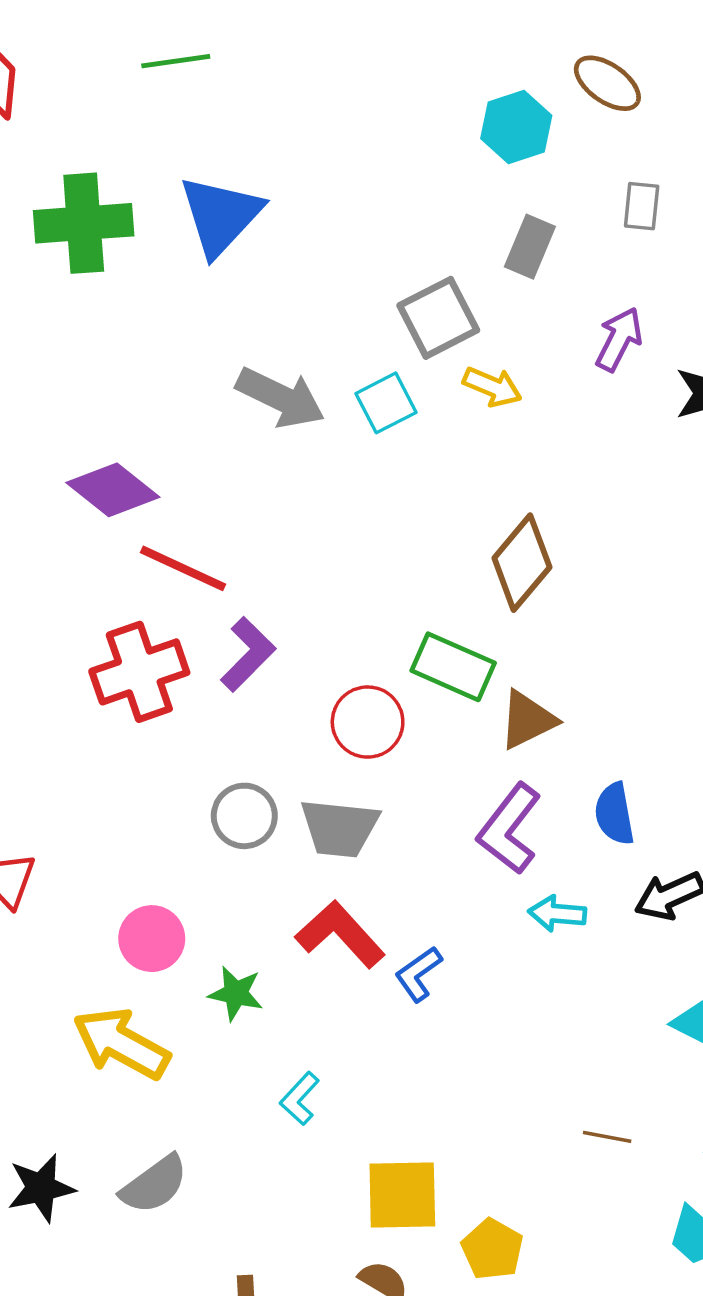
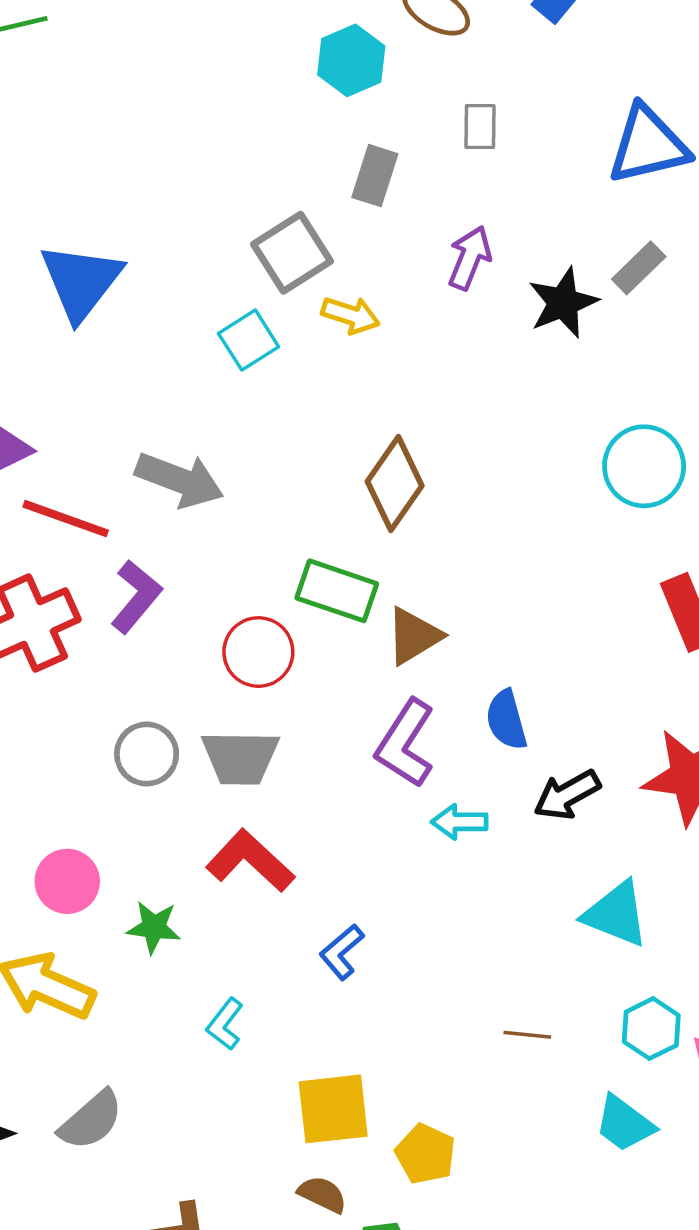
blue triangle: (221, 216) -> (81, 281), moved
gray arrow: (280, 398) -> (179, 480), moved
blue L-shape: (418, 974) -> (342, 952), moved

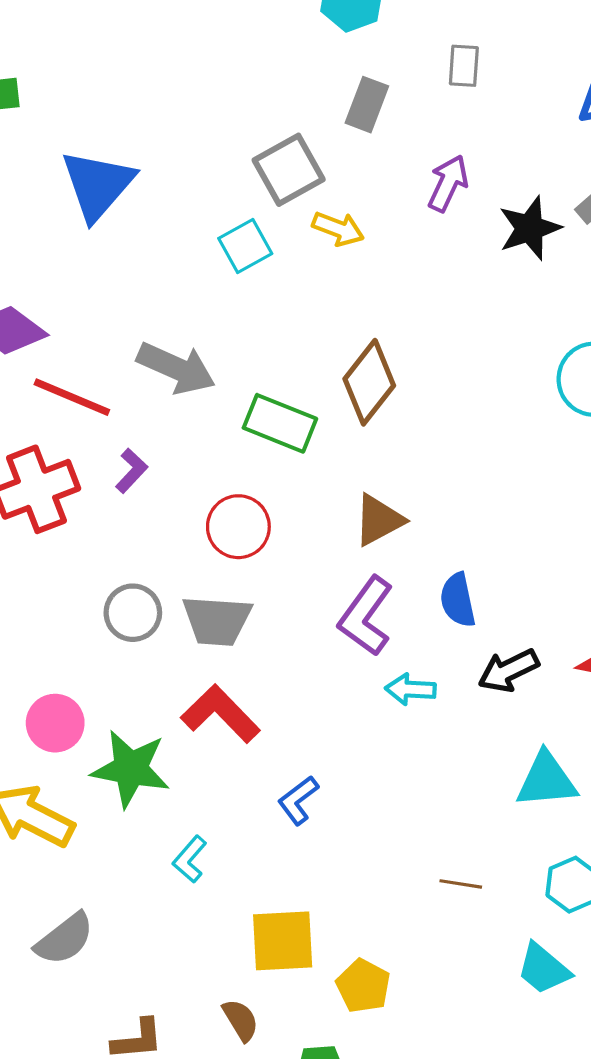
green rectangle: (337, 591) -> (280, 423), moved
purple L-shape: (136, 597) -> (131, 471), size x0.7
cyan triangle: (616, 914) -> (546, 780), turned -30
green star: (154, 927) -> (131, 769), size x1.6
brown semicircle: (322, 1194) -> (241, 1020), moved, turned 30

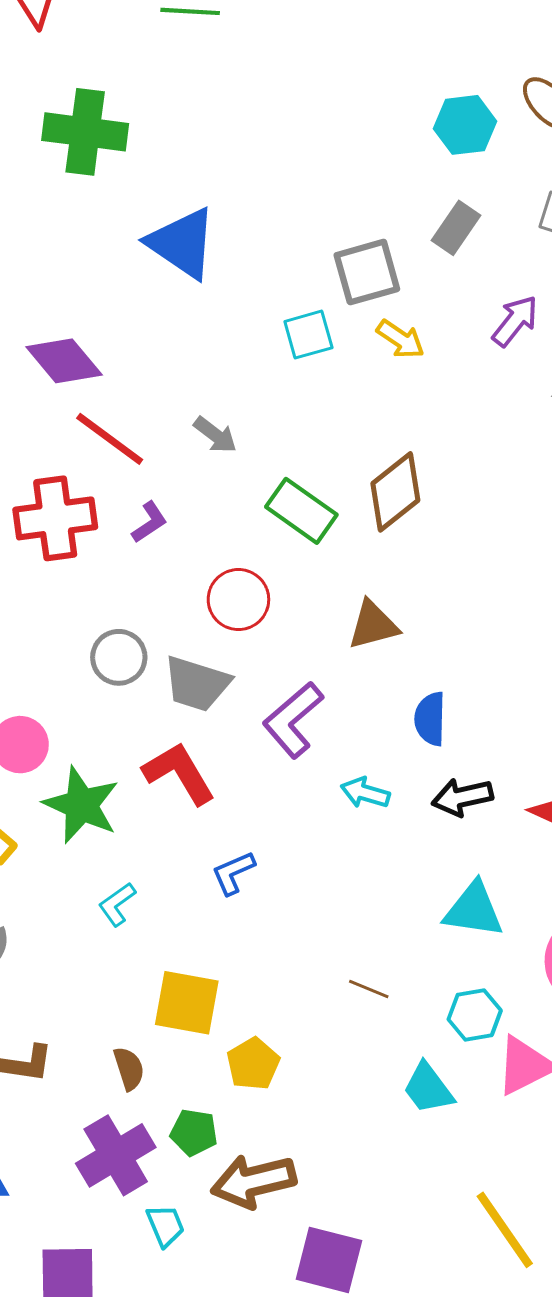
blue triangle: (98, 185) -> (182, 243), turned -50
gray arrow: (176, 368) -> (215, 435), size x0.6
purple L-shape: (366, 616) -> (293, 720), moved

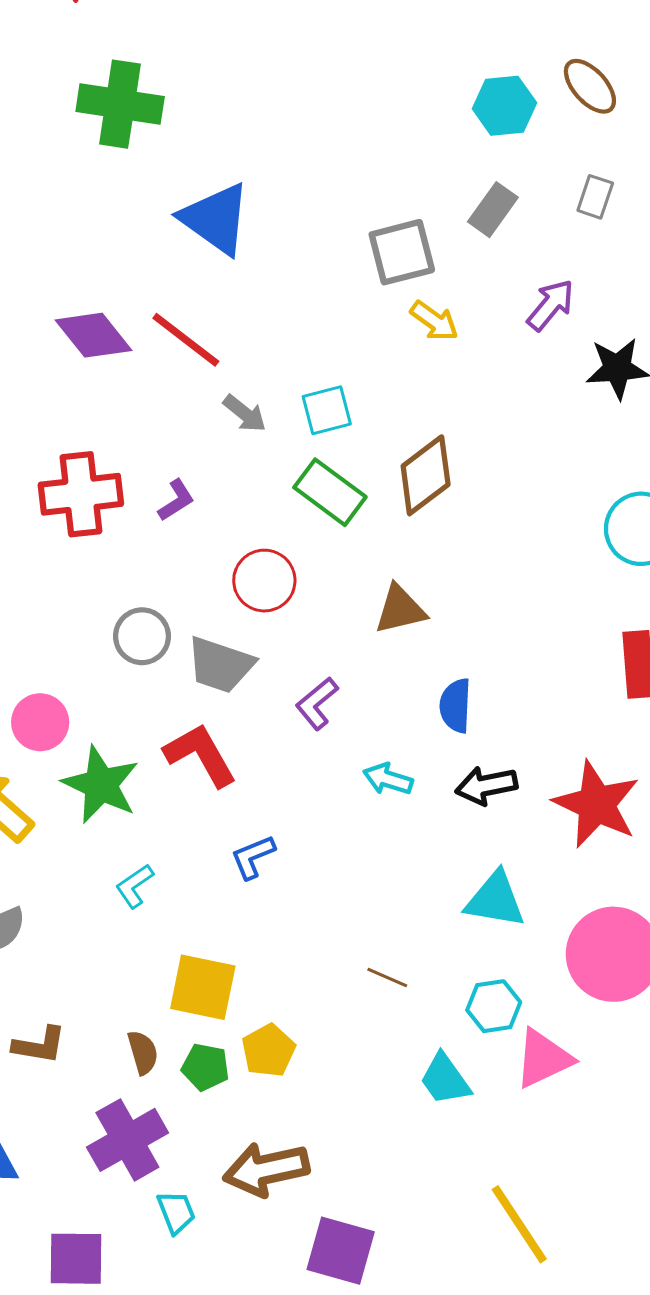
cyan square: (308, 335) -> (327, 410), moved
red line: (110, 439) -> (186, 340), moved
purple L-shape: (293, 720) -> (317, 703), size x0.7
green pentagon: (194, 1132) -> (205, 1067), moved

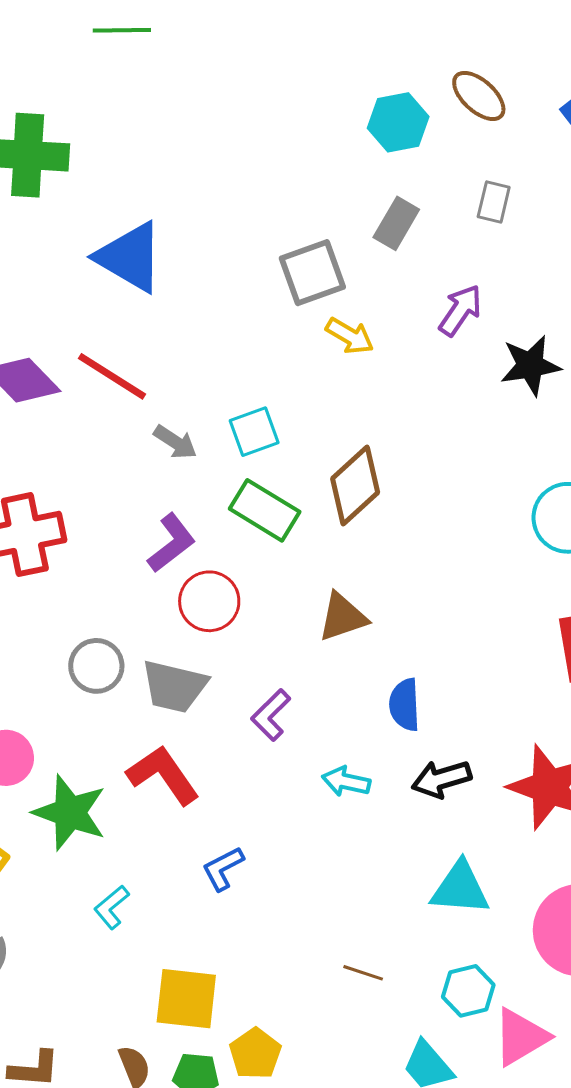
purple L-shape: (176, 500) -> (172, 543), moved, size x1.4

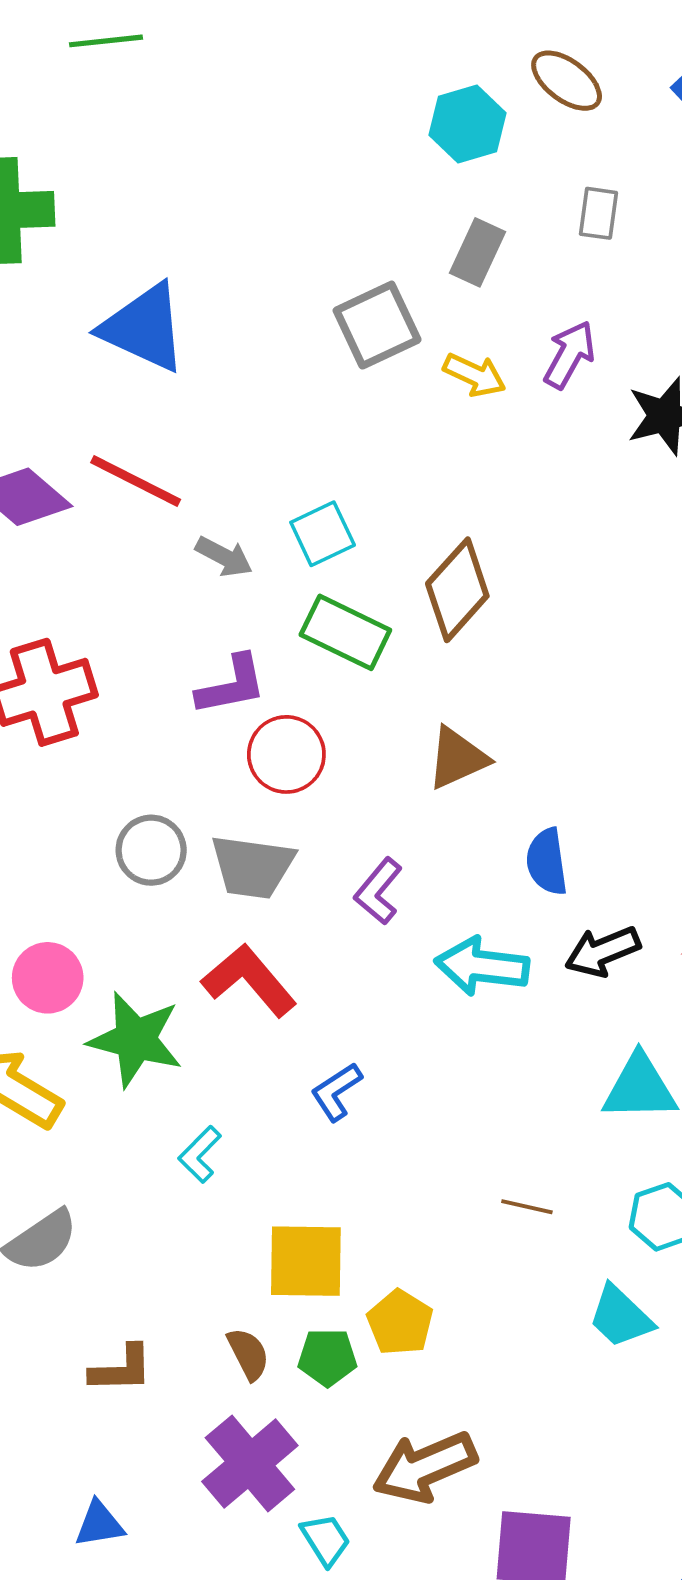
yellow arrow: (350, 336) -> (475, 375), moved
purple L-shape: (172, 543) -> (231, 685), turned 32
cyan arrow: (346, 781) -> (482, 966), size x1.5

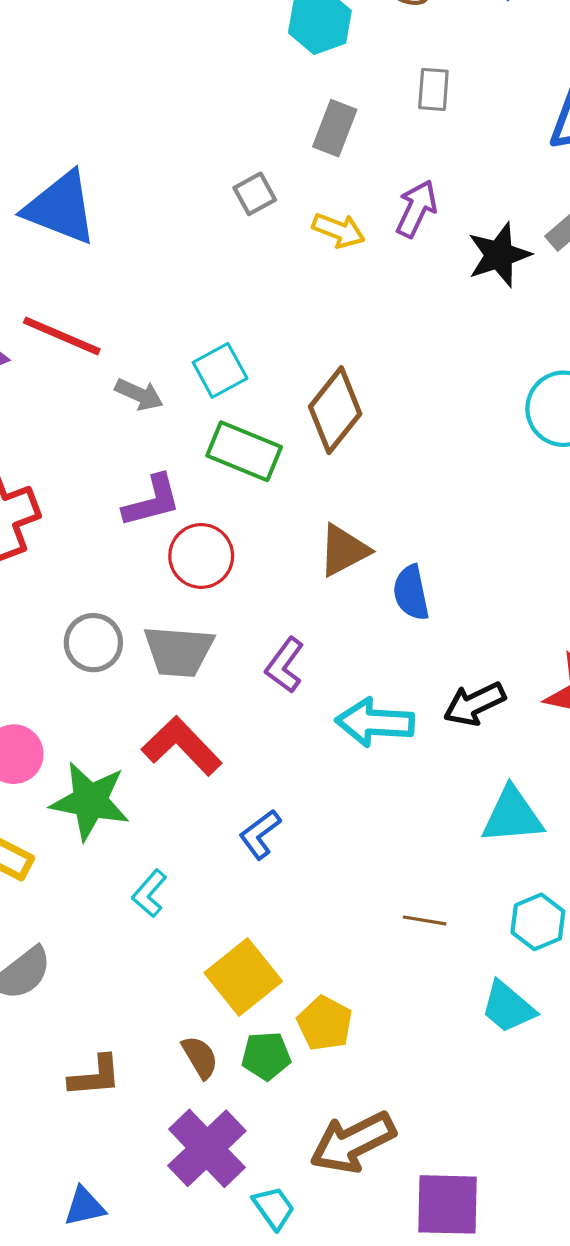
gray square: (377, 325) -> (255, 194), size x0.6
blue semicircle: (547, 862) -> (411, 593), moved
yellow square: (306, 1261) -> (243, 977), turned -36

